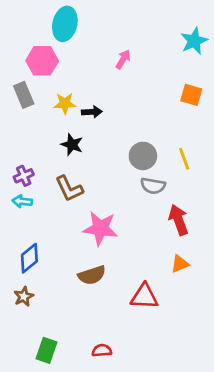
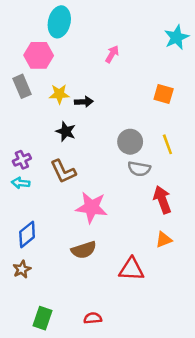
orange square: (191, 95) -> (164, 94), moved

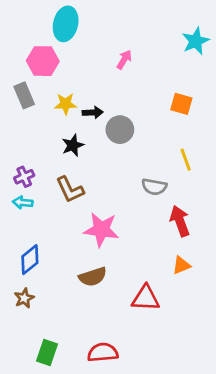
black star: (66, 131) -> (73, 145), turned 30
gray circle: (130, 142) -> (120, 130), moved
red semicircle: (93, 318) -> (103, 352), size x1.5

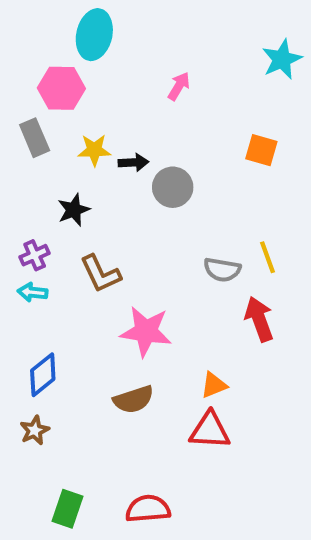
black star: (73, 145) -> (74, 210), moved
yellow line: (186, 160) -> (267, 257), moved
orange triangle: (181, 265) -> (214, 385), moved

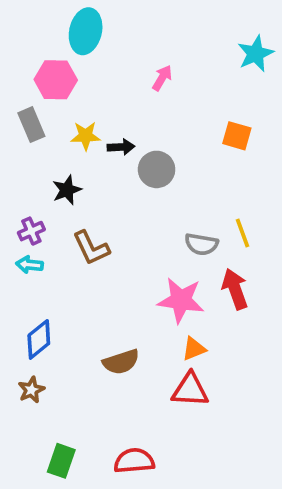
pink star: (146, 331) -> (181, 300), moved

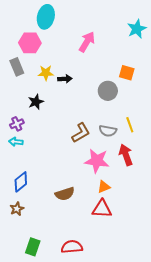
pink arrow: (162, 78) -> (87, 42), size x1.5
gray circle: (157, 169) -> (108, 91), moved
brown L-shape: (91, 248) -> (81, 133), moved, turned -95

